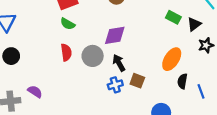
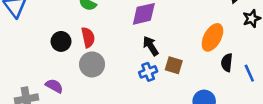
black circle: (11, 56) -> (61, 41), moved
gray circle: (93, 56) -> (92, 64), moved

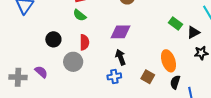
red semicircle: (88, 37) -> (84, 42), moved
orange ellipse: (212, 37) -> (168, 61), turned -60
brown square: (174, 65) -> (148, 77), moved

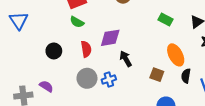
green rectangle: (175, 23) -> (166, 19), moved
purple diamond: (120, 32) -> (110, 38), moved
gray circle: (73, 62) -> (87, 78), moved
blue cross: (114, 76) -> (109, 79), moved

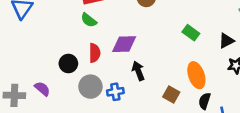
black circle: (54, 51) -> (68, 63), moved

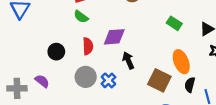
black circle: (68, 63) -> (56, 52), moved
blue cross: (115, 92) -> (108, 80), turned -32
brown square: (171, 94) -> (159, 80), size x1.5

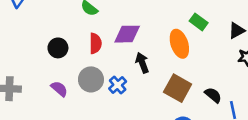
orange ellipse: (181, 62) -> (179, 44), moved
purple semicircle: (42, 81) -> (59, 89), moved
black semicircle: (190, 85) -> (213, 95), turned 112

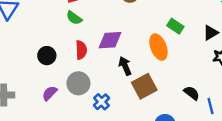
blue cross: (118, 85) -> (102, 102), moved
brown square: (178, 88) -> (144, 86), moved, turned 35
purple semicircle: (59, 89) -> (50, 93), turned -84

